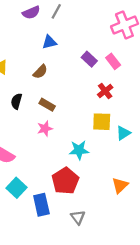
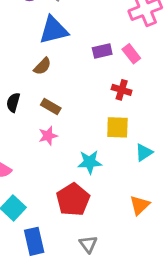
blue triangle: (49, 42) -> (54, 30), size x1.6
purple rectangle: (89, 59) -> (102, 51), turned -56
red cross: (105, 91) -> (122, 90), turned -35
cyan triangle: (123, 133) -> (144, 152), moved
blue rectangle: (41, 205) -> (34, 241), moved

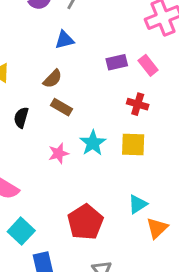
blue triangle: (54, 30) -> (64, 40), size x0.6
brown rectangle: (51, 107) -> (62, 107), moved
cyan triangle: (144, 152) -> (138, 204), moved
cyan star: (90, 162) -> (93, 143), moved, turned -30

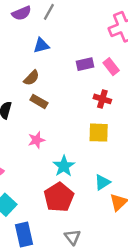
cyan star: (93, 143) -> (64, 166), moved

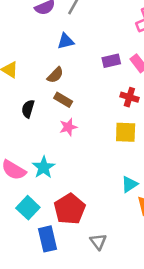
pink star: (36, 140) -> (68, 127), moved
cyan star: (64, 166) -> (44, 167), moved
red pentagon: (59, 197) -> (70, 209), moved

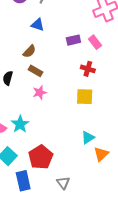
blue triangle: (66, 41) -> (38, 25), turned 32

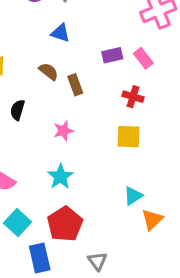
brown semicircle: (29, 51) -> (49, 71), turned -96
brown rectangle: (35, 71) -> (75, 85), moved, turned 40
cyan star: (20, 124) -> (60, 177), moved

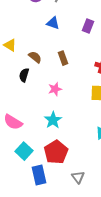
purple rectangle: (112, 55) -> (88, 26), moved, turned -56
brown semicircle: (49, 71) -> (35, 57), moved

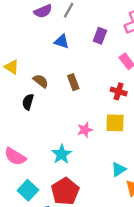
purple rectangle: (88, 26) -> (100, 36), moved
pink star: (55, 89) -> (85, 130), moved

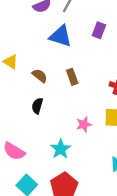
blue triangle: (62, 41) -> (61, 36), size x1.5
black semicircle: (28, 102) -> (37, 106), moved

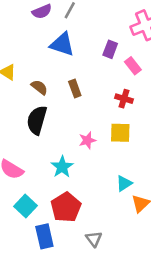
purple rectangle: (99, 30) -> (110, 49), moved
black semicircle: (37, 106) -> (37, 120), size x1.6

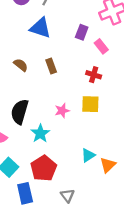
black semicircle: (37, 120) -> (20, 112), moved
cyan triangle: (124, 183) -> (88, 155), moved

